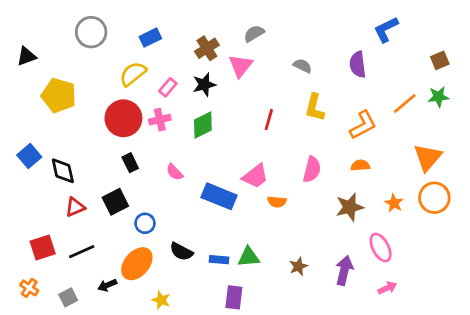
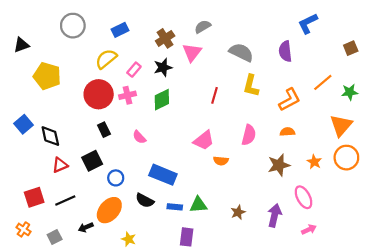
gray semicircle: (302, 66) -> (241, 52), size x1.6
green star: (438, 97) -> (350, 92), moved
blue rectangle: (219, 196) -> (163, 175), moved

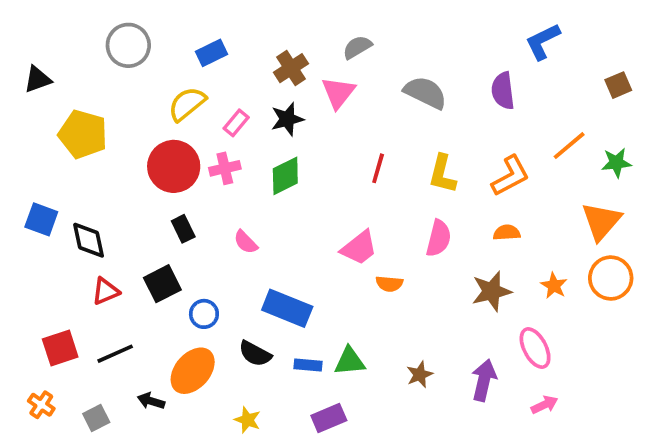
yellow L-shape: (251, 86) -> (442, 174), moved
blue square: (23, 124) -> (41, 219), turned -30
black arrow: (86, 227) -> (151, 401), turned 40
purple rectangle: (187, 237) -> (329, 418), turned 60
yellow star: (129, 239) -> (247, 420), moved

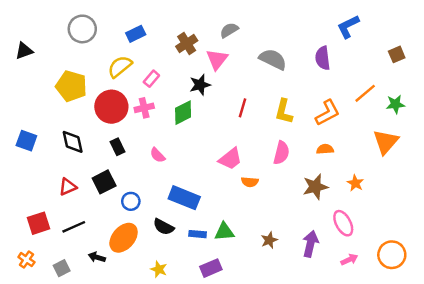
black star: (287, 119) -> (200, 85), moved
yellow pentagon: (83, 134) -> (71, 86), moved
black diamond: (89, 240) -> (73, 142), moved
orange circle: (611, 278) -> (392, 255), moved

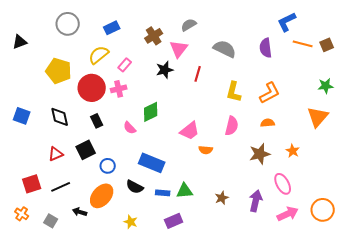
orange line: (365, 93) -> (303, 44), moved, turned 54
red line: (242, 108) -> (198, 74), moved
green diamond: (183, 113) -> (151, 112), moved
pink arrow: (349, 260) -> (288, 214), size x1.5
gray square: (62, 268) -> (51, 221), turned -32

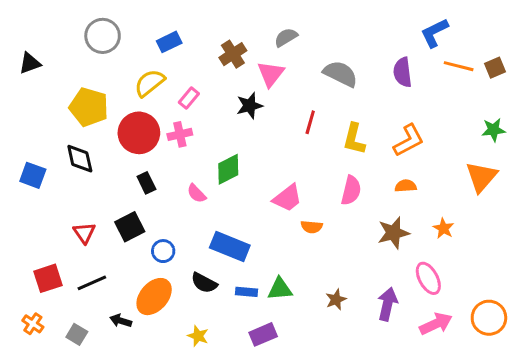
red line: (198, 74) -> (310, 122), moved
black diamond: (60, 117) -> (80, 159), moved
red triangle: (56, 154) -> (84, 233), turned -42

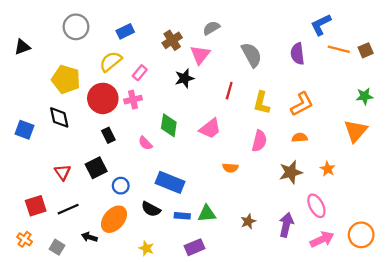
gray semicircle: (340, 74) -> (252, 55), turned 35
green diamond: (228, 169) -> (169, 125), turned -55
pink trapezoid: (287, 198) -> (210, 129), moved

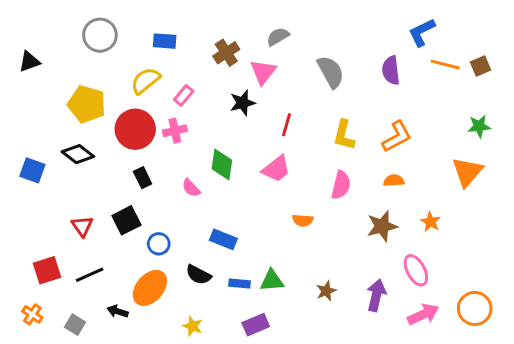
blue rectangle: (125, 31) -> (165, 41), turned 30
red line: (229, 91) -> (287, 125), moved
black diamond: (59, 117) -> (78, 154), turned -40
blue rectangle: (170, 182) -> (223, 239), size x0.7

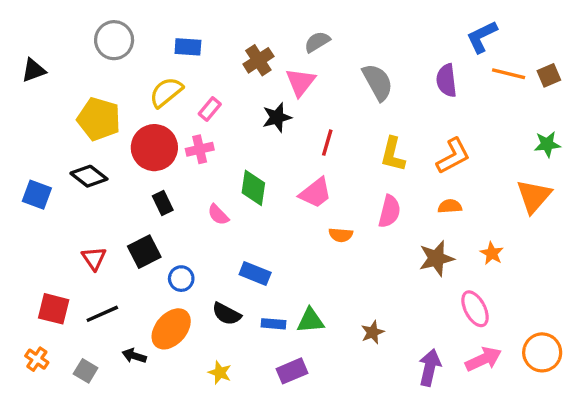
orange semicircle: (303, 220) -> (341, 235), moved
red square: (47, 270) -> (54, 309), turned 32
purple arrow: (376, 295) -> (430, 368), moved

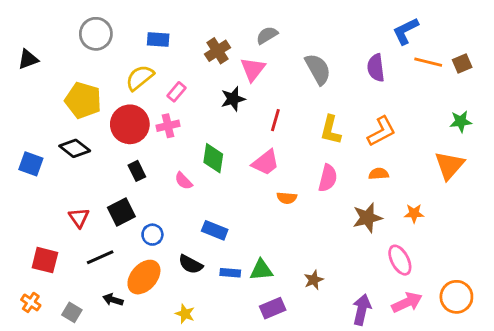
orange star: (492, 253) -> (414, 213), turned -30
black line: (102, 314) -> (100, 257), moved
purple rectangle: (292, 371) -> (273, 308), moved

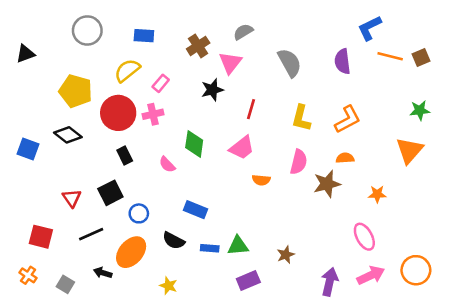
brown star: (367, 218) -> (327, 184), moved

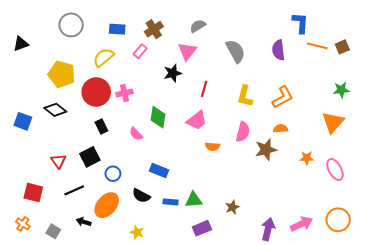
blue L-shape: (369, 28) -> (300, 23), turned 120
brown cross: (198, 46) -> (154, 29), moved
pink rectangle: (161, 83) -> (140, 51), moved
pink ellipse: (364, 237) -> (335, 169), moved

